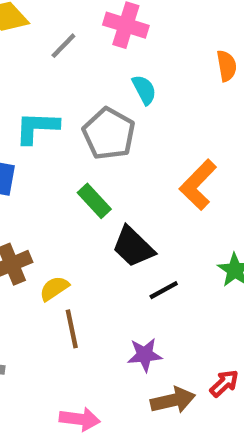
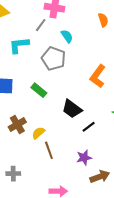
gray line: (63, 46) -> (41, 25), moved
cyan L-shape: (37, 128) -> (19, 45), moved
green rectangle: (94, 201) -> (39, 90), moved

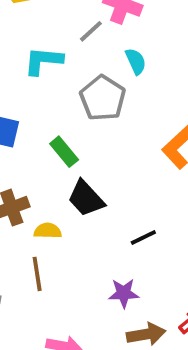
black trapezoid: (72, 109) -> (86, 198), moved
yellow semicircle: (38, 133) -> (48, 231), turned 32
brown line: (49, 150) -> (37, 274), moved

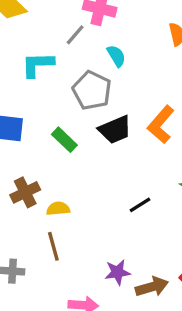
black trapezoid: (86, 198) -> (115, 130), moved, turned -64
purple star: (124, 293) -> (117, 272), moved

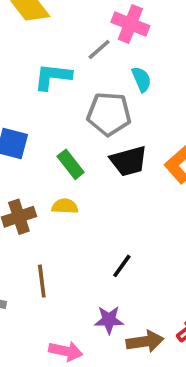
gray pentagon: (92, 90) -> (109, 114), turned -30
black line: (140, 205) -> (122, 266), moved, turned -30
yellow semicircle: (58, 209) -> (65, 206), moved

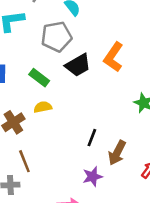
brown line: (42, 281) -> (24, 161), moved
brown arrow: (145, 341) -> (117, 153), moved, turned 140

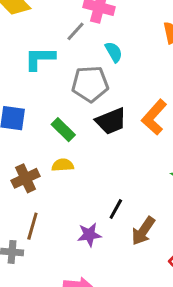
brown line: (24, 161) -> (32, 226), turned 30
purple star: (93, 176) -> (89, 235), moved

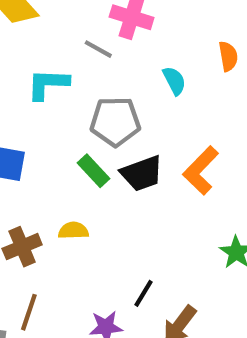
gray line: (76, 31) -> (98, 49), turned 75
cyan semicircle: (114, 52) -> (174, 81), moved
green rectangle: (63, 130) -> (94, 171), moved

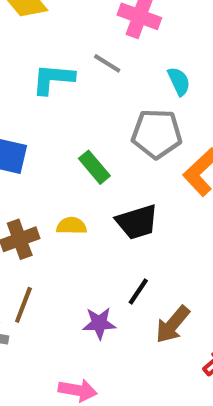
gray line: (98, 49) -> (107, 63), moved
gray pentagon: (115, 121) -> (157, 134), moved
black trapezoid: (142, 173) -> (137, 222), moved

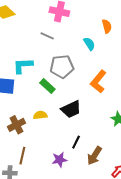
cyan L-shape: (53, 79) -> (23, 66), moved
cyan semicircle: (179, 81) -> (89, 44), moved
gray pentagon: (157, 134) -> (62, 67), moved

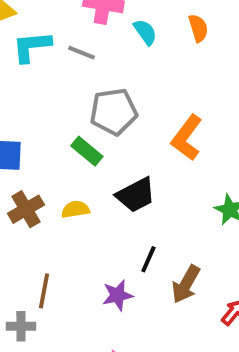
cyan semicircle: (89, 44) -> (145, 32), moved
cyan L-shape: (23, 66) -> (32, 47), moved
brown cross: (17, 125) -> (26, 209), moved

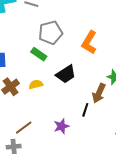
black line: (148, 259) -> (85, 110), moved
brown arrow: (186, 284) -> (99, 93), moved
brown line: (44, 291) -> (24, 128), turned 48

